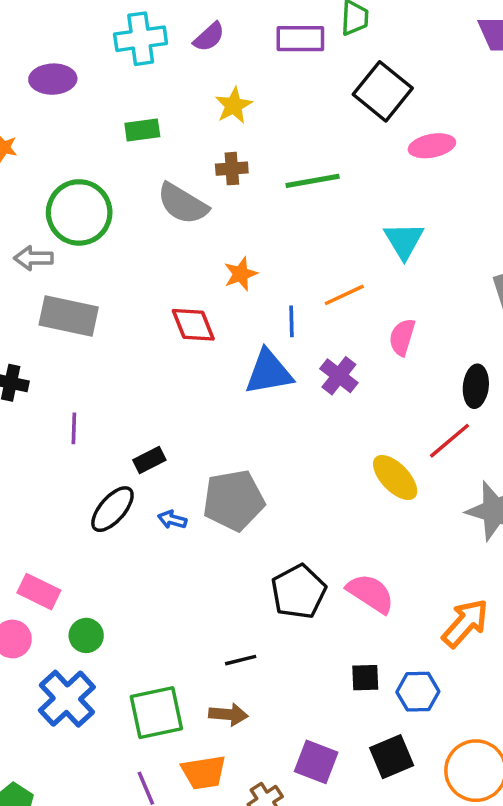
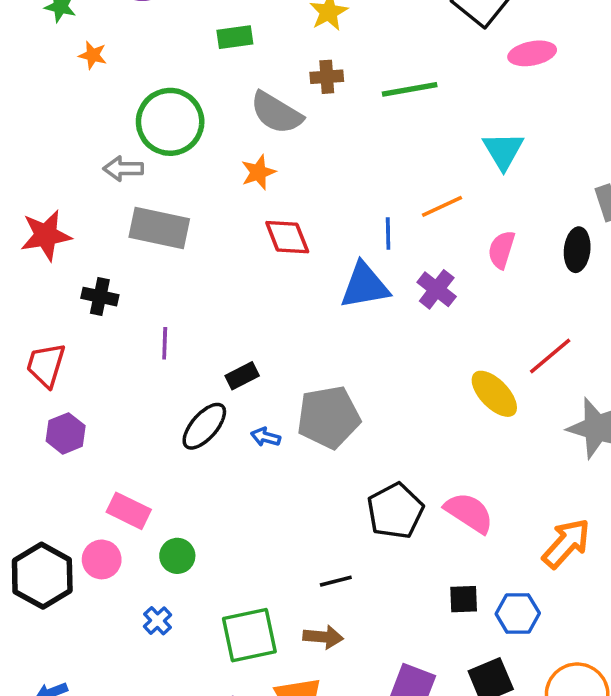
orange star: (241, 274) -> (258, 172), moved
black ellipse: (476, 386) -> (577, 250), moved
blue cross: (67, 699) -> (157, 621), size x0.5

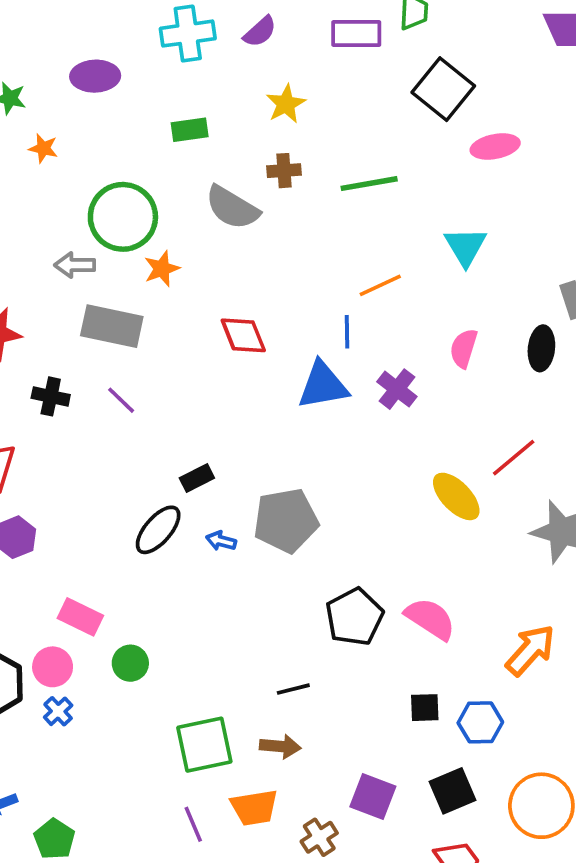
orange star: (258, 172) -> (162, 269), moved
orange line: (442, 206) -> (380, 285), moved
purple line: (165, 343) -> (121, 400), moved, turned -48
blue cross: (157, 621) -> (58, 711), moved

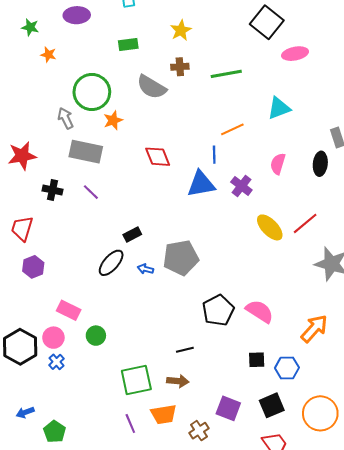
cyan triangle: (465, 246) -> (279, 108), turned 40
gray arrow: (75, 265) -> (66, 118), turned 65
yellow ellipse: (456, 496) -> (270, 227), moved

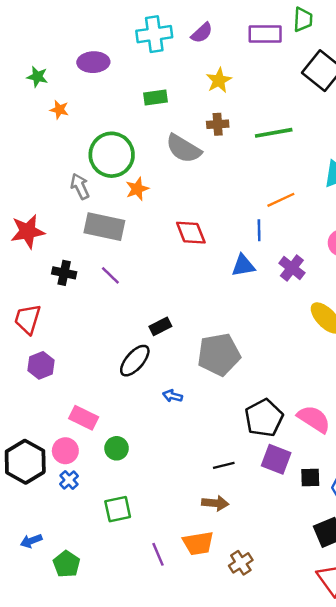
blue triangle: (201, 184) -> (243, 266), size x0.7
blue arrow: (145, 269) -> (173, 396), moved
green square: (136, 380) -> (118, 509), moved, size x0.7
purple square: (228, 408) -> (276, 459), moved

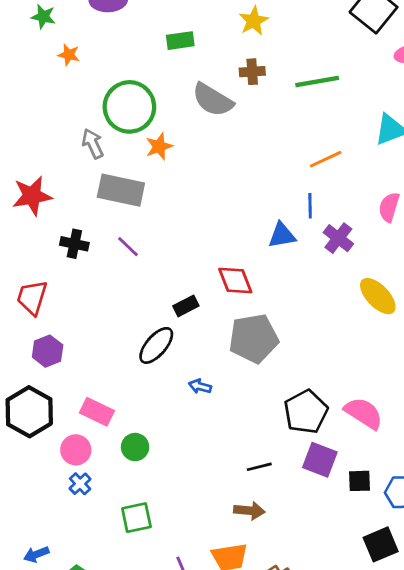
blue line: (259, 230) -> (310, 206), moved
red diamond: (191, 233) -> (235, 281), moved
black hexagon: (25, 462) -> (29, 412), moved

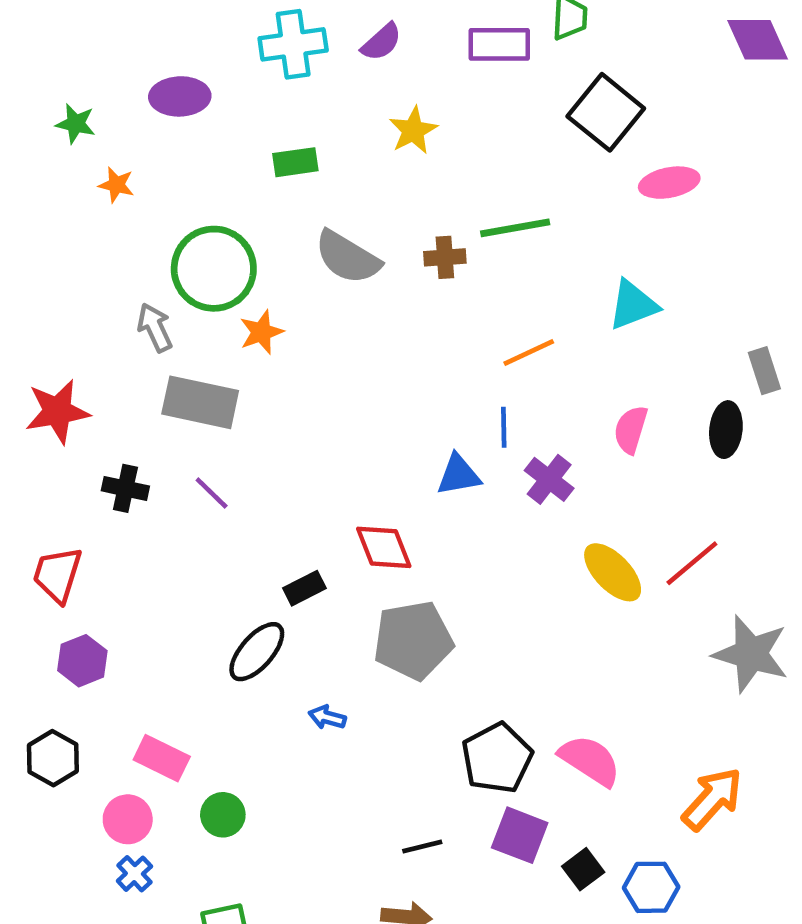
brown cross: (252, 72) -> (445, 257), moved
black hexagon: (29, 412) -> (53, 758), size x0.7
black square: (359, 481) -> (583, 869), turned -35

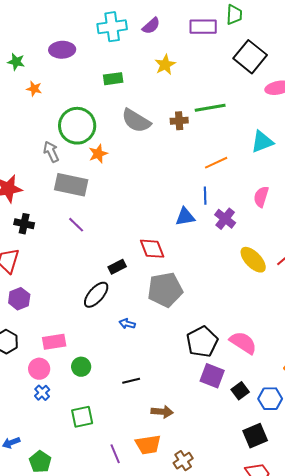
black cross: (125, 488) -> (24, 224), moved
pink rectangle: (162, 758) -> (54, 342), turned -35
black line: (422, 846) -> (131, 381), moved

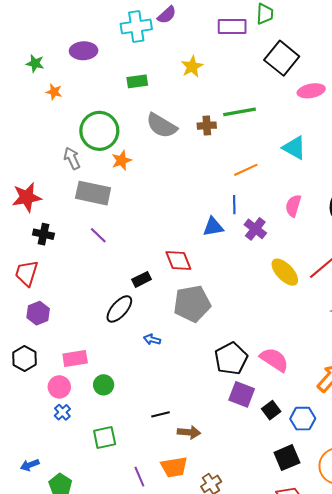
purple semicircle: (151, 26) -> (167, 15), moved
cyan triangle: (262, 142) -> (294, 148), turned 50
black line: (131, 381) -> (160, 414), moved

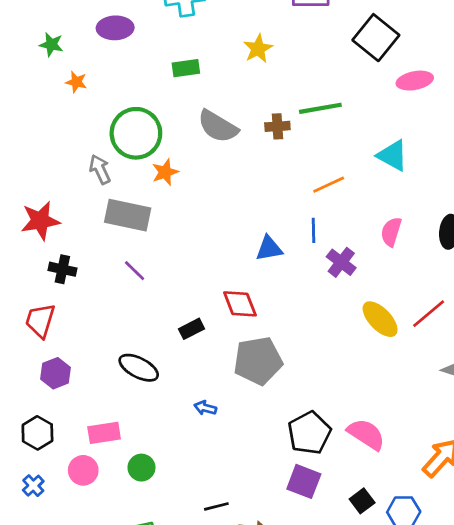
blue triangle: (213, 227) -> (269, 248), moved
black ellipse: (119, 309) -> (139, 368), moved, turned 76
purple square: (242, 394) -> (304, 481), moved
blue cross: (62, 412) -> (33, 486), moved

